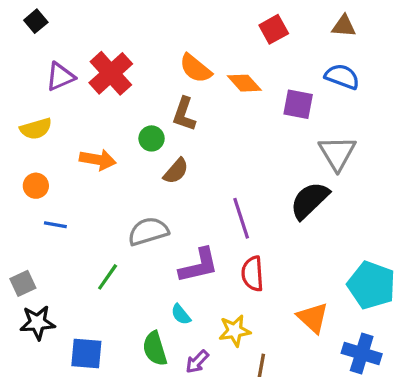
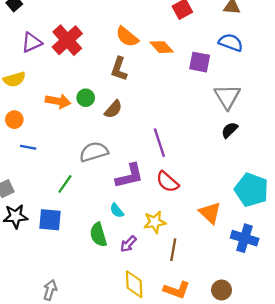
green circle: (152, 138) -> (86, 98), moved
black semicircle: (310, 200) -> (230, 130), moved, size x0.6
red semicircle: (253, 274) -> (167, 182), turned -45
blue square: (86, 354) -> (50, 220), moved

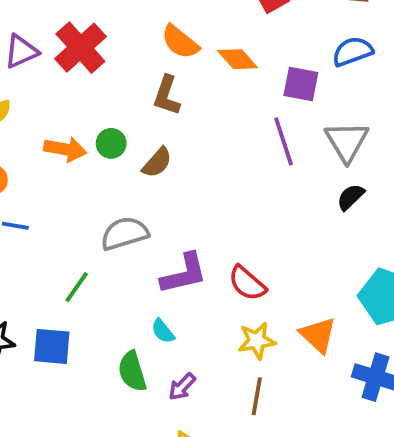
blue semicircle: (231, 42) -> (353, 51), turned -40
purple line: (159, 143) -> (284, 141), moved
yellow star: (155, 222) -> (257, 341), moved

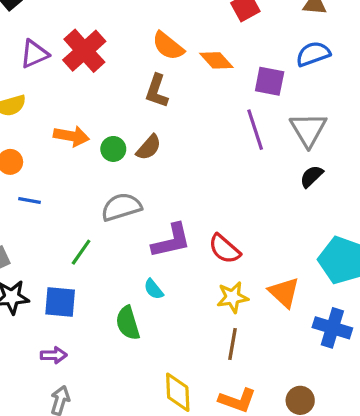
green circle: (111, 143) -> (113, 149), moved
purple arrow: (182, 387) -> (54, 355), moved, turned -135

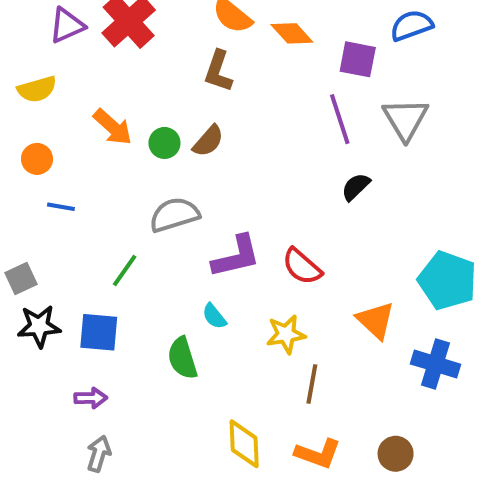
orange arrow: (71, 136) -> (113, 127), turned 32
black semicircle: (311, 176) -> (356, 187), moved
yellow star: (233, 297) -> (286, 334), moved

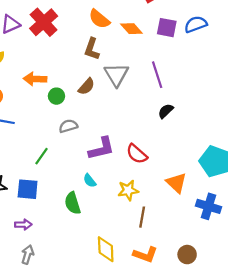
purple square: (358, 59) -> (167, 28), moved
gray triangle: (406, 119) -> (116, 75), moved
orange arrow: (113, 127) -> (35, 79), turned 140
green circle: (164, 143) -> (56, 96), moved
gray semicircle: (174, 215) -> (68, 126), size x0.7

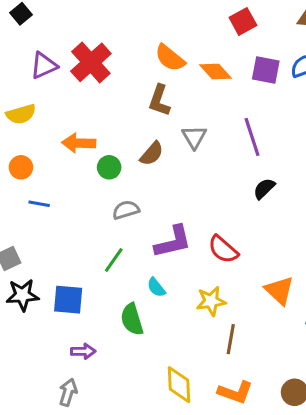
gray triangle: (116, 75) -> (194, 137), size x0.7
green line: (41, 156) -> (114, 260), moved
purple arrow: (23, 225) -> (83, 351), moved

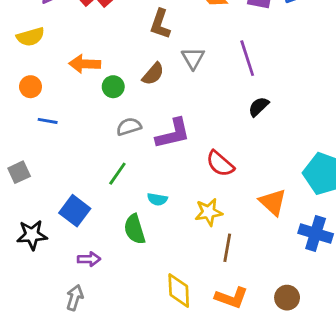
purple L-shape: (173, 242) -> (173, 134), moved
cyan semicircle: (156, 287) -> (157, 199), turned -42
black star: (22, 295) -> (32, 235), moved
blue square: (68, 300) -> (75, 211), turned 32

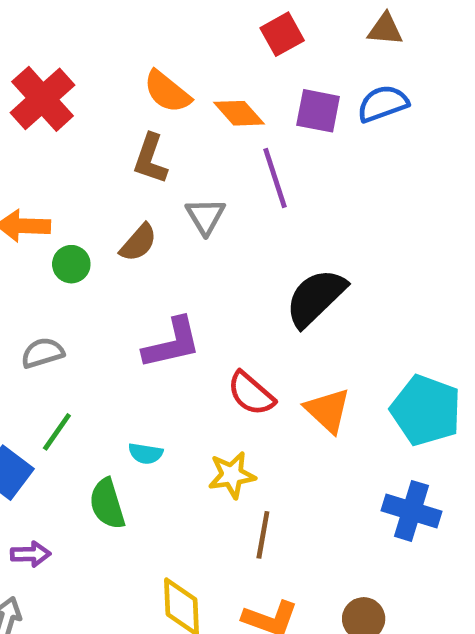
purple line: (247, 58) -> (275, 178), moved
black semicircle: (259, 107) -> (316, 298), size x1.8
gray semicircle: (129, 127) -> (43, 353), moved
green line: (117, 174) -> (57, 432), moved
orange triangle: (273, 202) -> (328, 410), moved

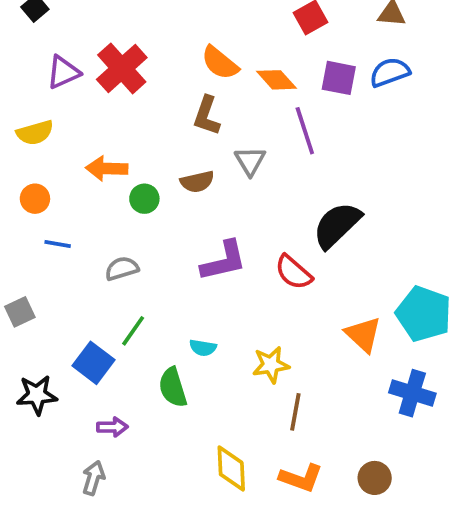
brown semicircle: (138, 243) -> (197, 182), turned 36
red semicircle: (251, 394) -> (293, 272), moved
orange triangle: (328, 410) -> (363, 335), moved

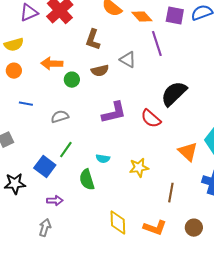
brown L-shape: (207, 116) -> (93, 40), moved
gray triangle: (250, 161) -> (128, 60), turned -30
orange circle: (35, 199) -> (14, 71), moved
brown line: (295, 412) -> (171, 193), moved

